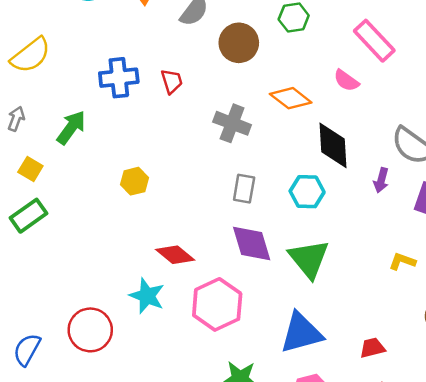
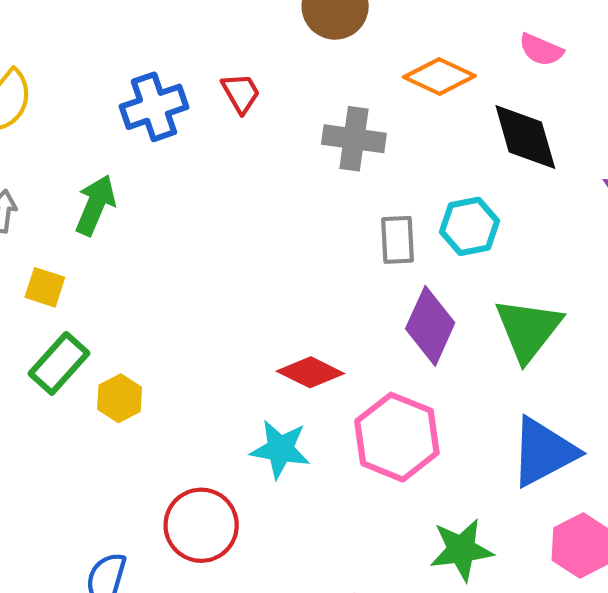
pink semicircle: (346, 81) -> (541, 50), moved
yellow hexagon: (135, 181) -> (120, 398), moved
cyan hexagon: (307, 192) -> (470, 226), moved
purple diamond: (252, 244) -> (430, 326), turned 54
green triangle: (309, 259) -> (528, 329), turned 30

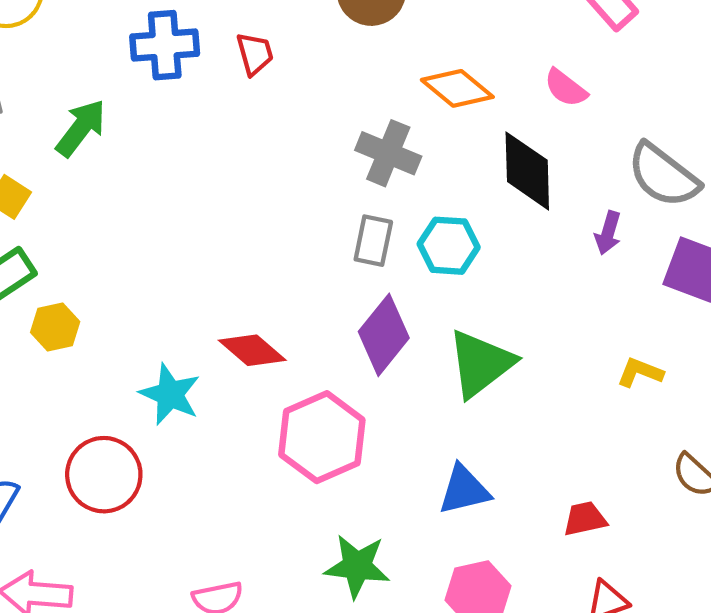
gray cross: (354, 139) -> (388, 153), moved
cyan star: (280, 449) -> (170, 394), moved
blue triangle: (543, 452) -> (464, 490), size x0.7

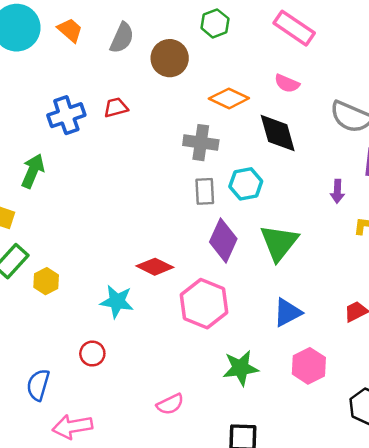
red trapezoid: (255, 54) -> (116, 108), turned -75
purple arrow: (608, 233) -> (337, 191), moved
red circle: (104, 475) -> (92, 354), size x0.6

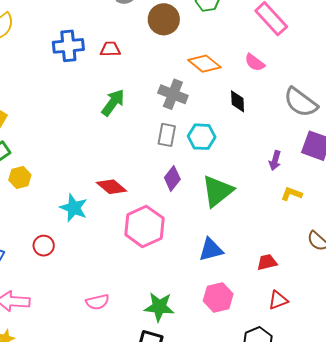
black diamond: (278, 133) -> (238, 101), size x0.6
green arrow: (33, 171) -> (113, 103), moved
purple diamond: (223, 240) -> (172, 178), size x0.7
green star: (241, 368) -> (159, 307), moved

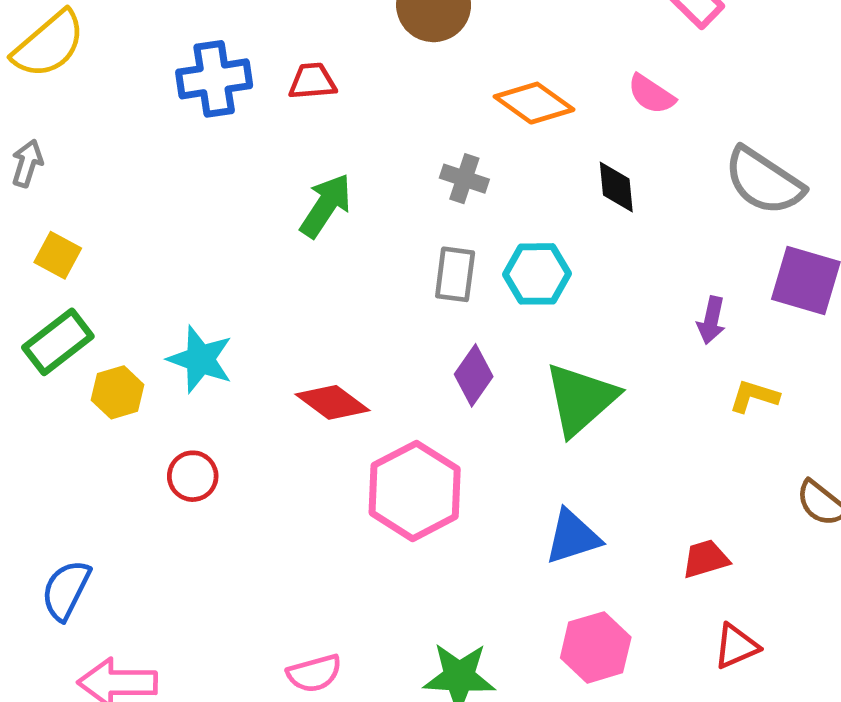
gray cross: (173, 94) -> (464, 179), size x0.7
cyan star: (74, 208) -> (200, 359), moved
red circle: (44, 246) -> (193, 476), moved

